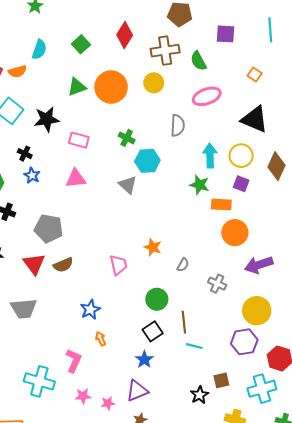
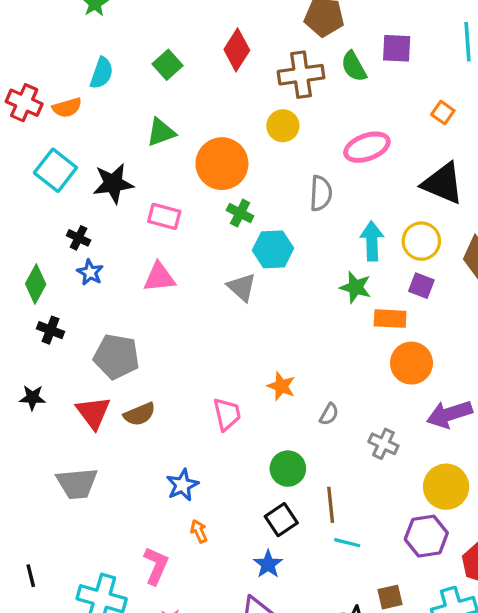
green semicircle: (198, 61) -> (354, 66), moved
orange circle: (111, 87) -> (222, 164), moved

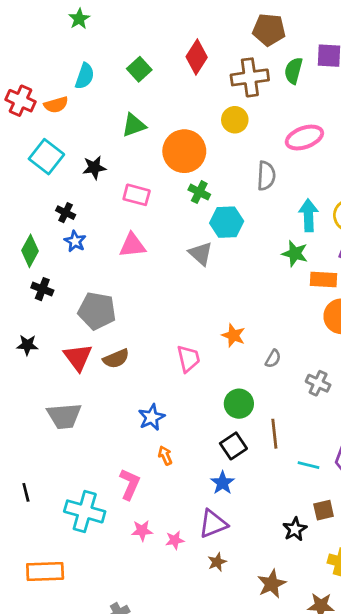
green semicircle: (354, 66) -> (293, 71), turned 44
black star: (113, 183) -> (94, 168), size x0.7
cyan line: (347, 543) -> (309, 465), moved

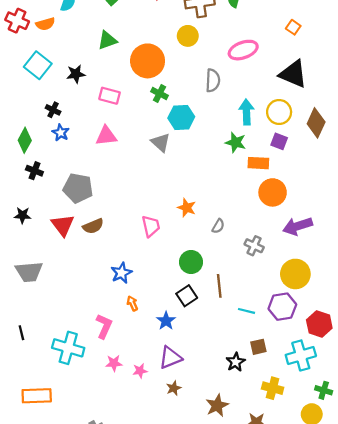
gray trapezoid: (64, 416) -> (29, 272), moved
blue star: (223, 483) -> (166, 321), moved

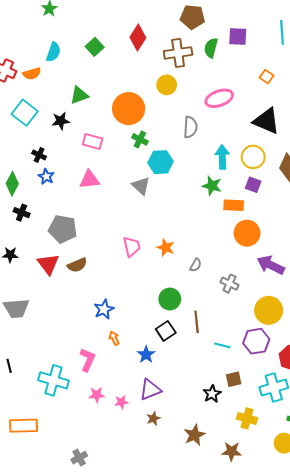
green triangle: (107, 40) -> (79, 95), moved
pink trapezoid: (151, 226) -> (132, 247), moved
purple arrow: (298, 226) -> (271, 265), turned 44

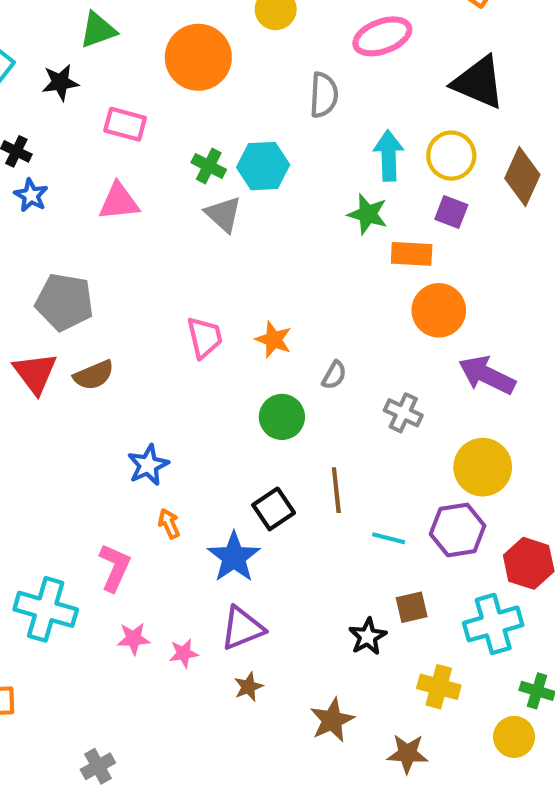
green cross: (140, 139) -> (209, 166), moved
green circle: (170, 299) -> (282, 417), moved
blue star: (146, 355) -> (234, 557), size x1.4

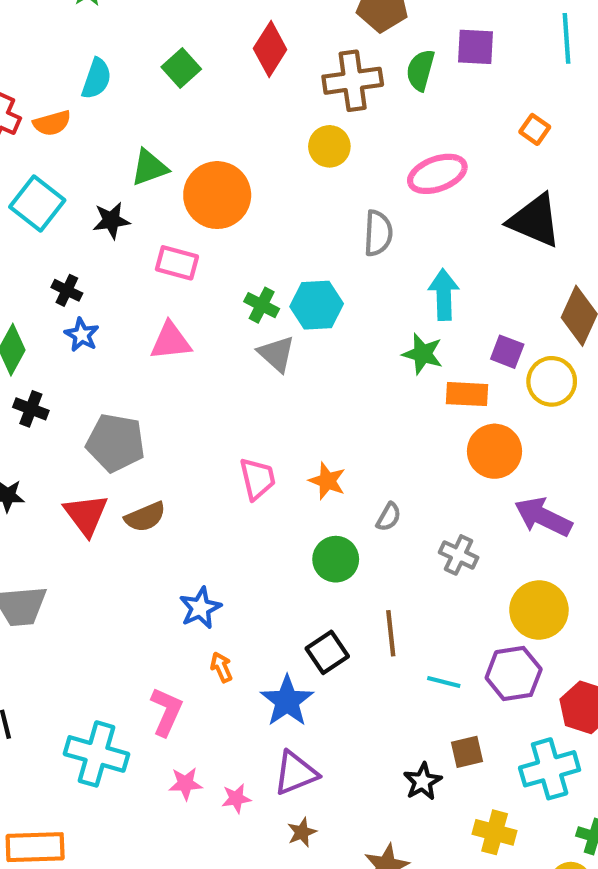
orange circle: (198, 57) -> (217, 195), moved
yellow circle: (451, 156) -> (552, 381), moved

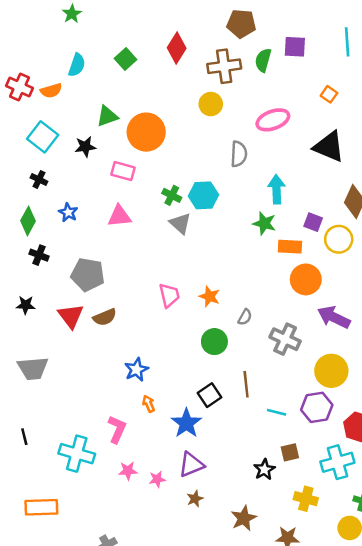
black cross: (67, 290) -> (39, 180), moved
gray cross: (459, 555) -> (285, 339), size x1.4

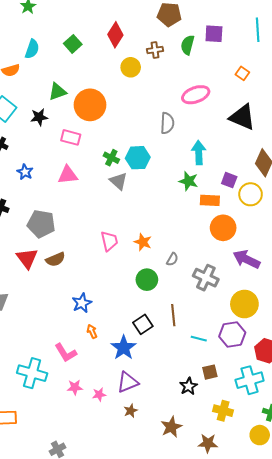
brown cross: (224, 66) -> (155, 50), size x0.6
yellow circle: (211, 104) -> (131, 67), moved
pink L-shape: (117, 429) -> (66, 353), turned 125

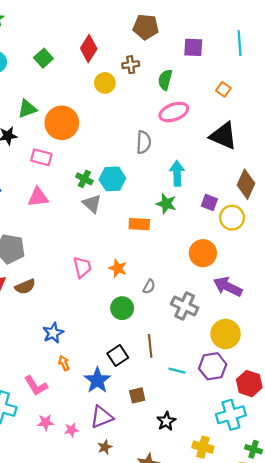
green semicircle: (188, 45) -> (165, 80), moved
orange rectangle: (210, 200) -> (139, 224), moved
brown square: (210, 372) -> (137, 395), moved

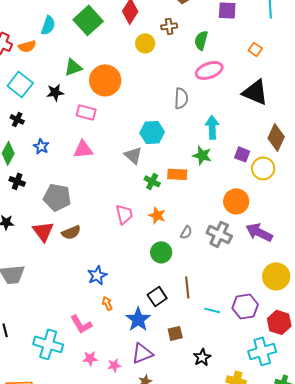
green square: (43, 58) -> (88, 20), size x1.6
green cross: (84, 179) -> (152, 181), moved
gray cross: (185, 306) -> (219, 234), moved
yellow circle: (226, 334) -> (276, 276), moved

